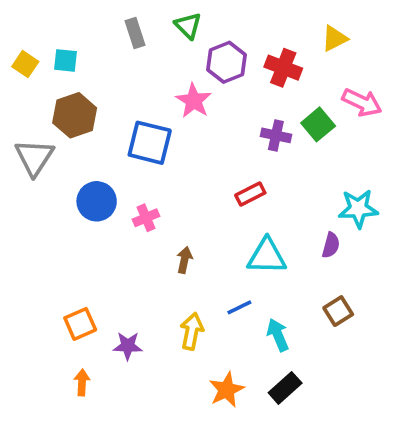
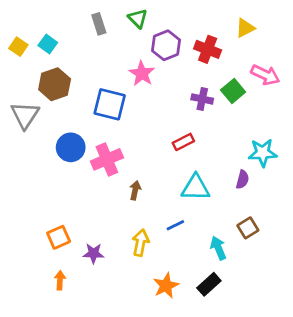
cyan square: (66, 60) -> (48, 44), turned 30
pink cross: (146, 218) -> (107, 159), size x1.6
cyan arrow: (278, 335) -> (218, 248), moved

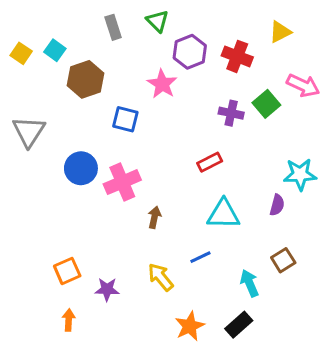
brown hexagon: (55, 84) -> (86, 79), moved
blue square: (110, 104) -> (125, 119), size x0.7
yellow arrow: (140, 243) -> (161, 277), turned -50

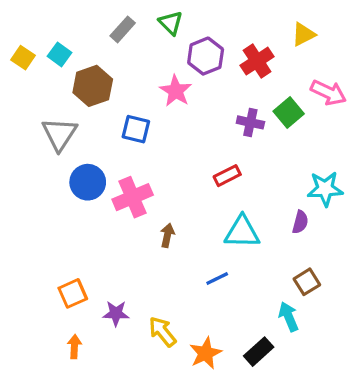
gray rectangle: (113, 27) -> (123, 29), turned 60
red cross: (237, 56) -> (257, 61), turned 36
gray triangle: (29, 131) -> (59, 134), moved
yellow arrow: (161, 277) -> (162, 332), moved
cyan arrow: (249, 283) -> (289, 317), moved

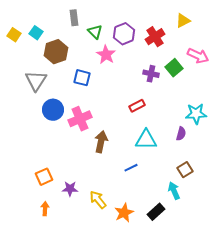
green triangle: (171, 23) -> (95, 32), moved
gray rectangle: (123, 29) -> (74, 18), turned -49
brown arrow: (167, 235) -> (101, 142), size x1.5

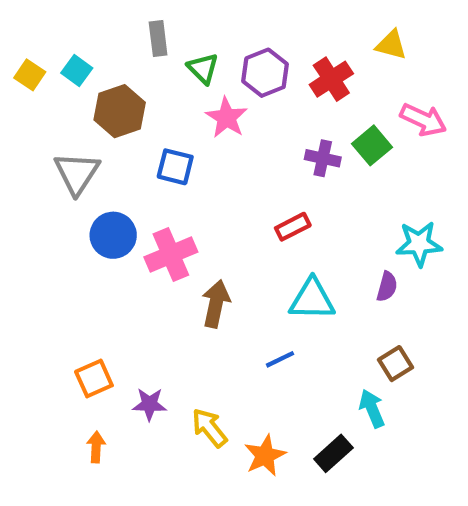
yellow triangle: (183, 21) -> (391, 45), turned 42

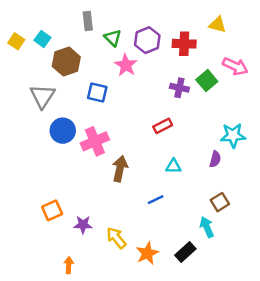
red cross: (331, 79) -> (184, 44), turned 35
cyan triangle: (312, 299) -> (173, 166), size x0.6
orange arrow: (96, 447) -> (69, 265), moved

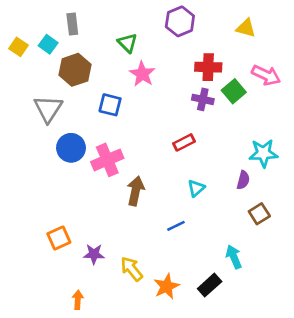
gray rectangle: (88, 21) -> (72, 24), moved
purple hexagon: (147, 40) -> (180, 21), moved
red cross: (184, 44) -> (208, 67), moved
cyan triangle: (173, 166) -> (196, 188), turned -42
brown square: (220, 202) -> (259, 214), moved

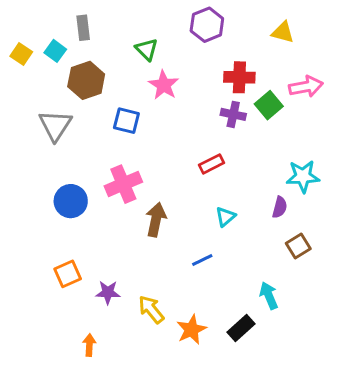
pink arrow: (266, 75) -> (306, 87), turned -36
blue circle: (71, 148) -> (71, 201), moved

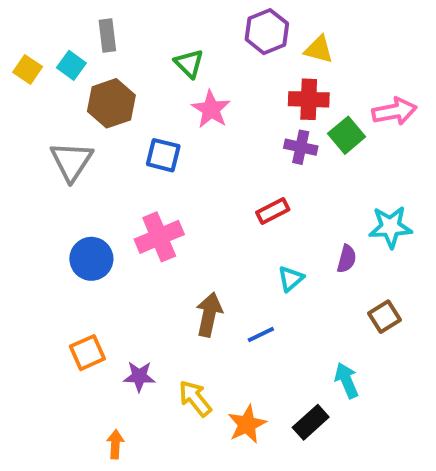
yellow triangle: (283, 32) -> (319, 49), moved
purple semicircle: (280, 207) -> (347, 259), moved
brown arrow: (156, 220) -> (209, 315), moved

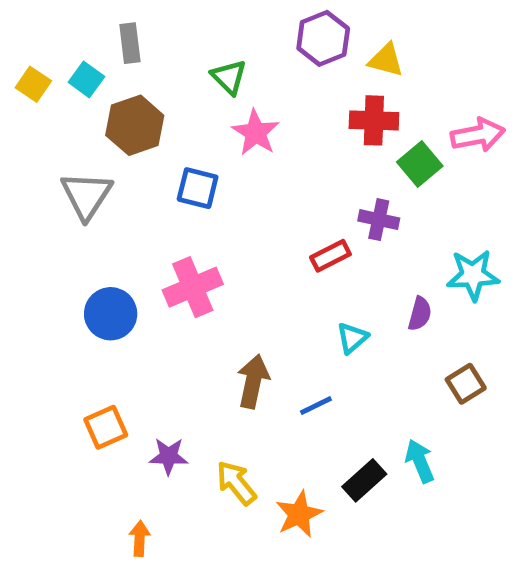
purple cross: (301, 147) -> (379, 220), moved
black rectangle: (311, 422) -> (364, 480), moved

